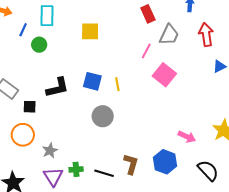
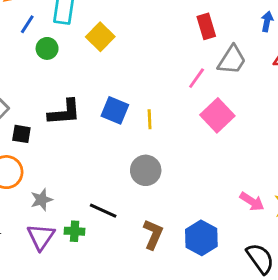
yellow square: (90, 31) -> (100, 37), moved, turned 36
gray circle: (103, 116) -> (146, 170), moved
pink arrow: (187, 137) -> (252, 202), moved
black line: (104, 173) -> (103, 211), moved

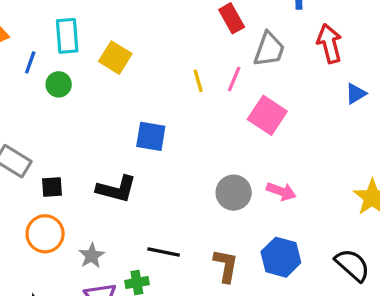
black L-shape: (64, 112) -> (116, 189), moved, turned 32
yellow line: (150, 119) -> (198, 81), moved
gray circle: (146, 170) -> (234, 193), moved
pink arrow: (252, 202) -> (281, 191), moved

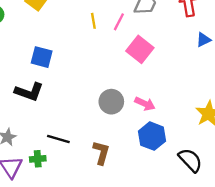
blue square: (151, 136) -> (42, 57), moved
blue hexagon: (281, 257) -> (152, 136), moved

